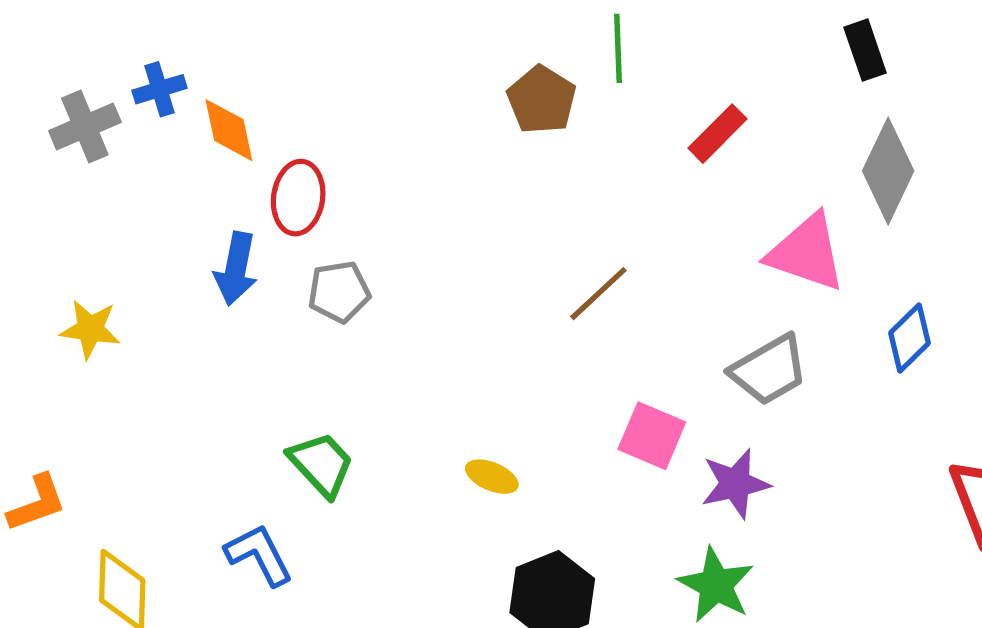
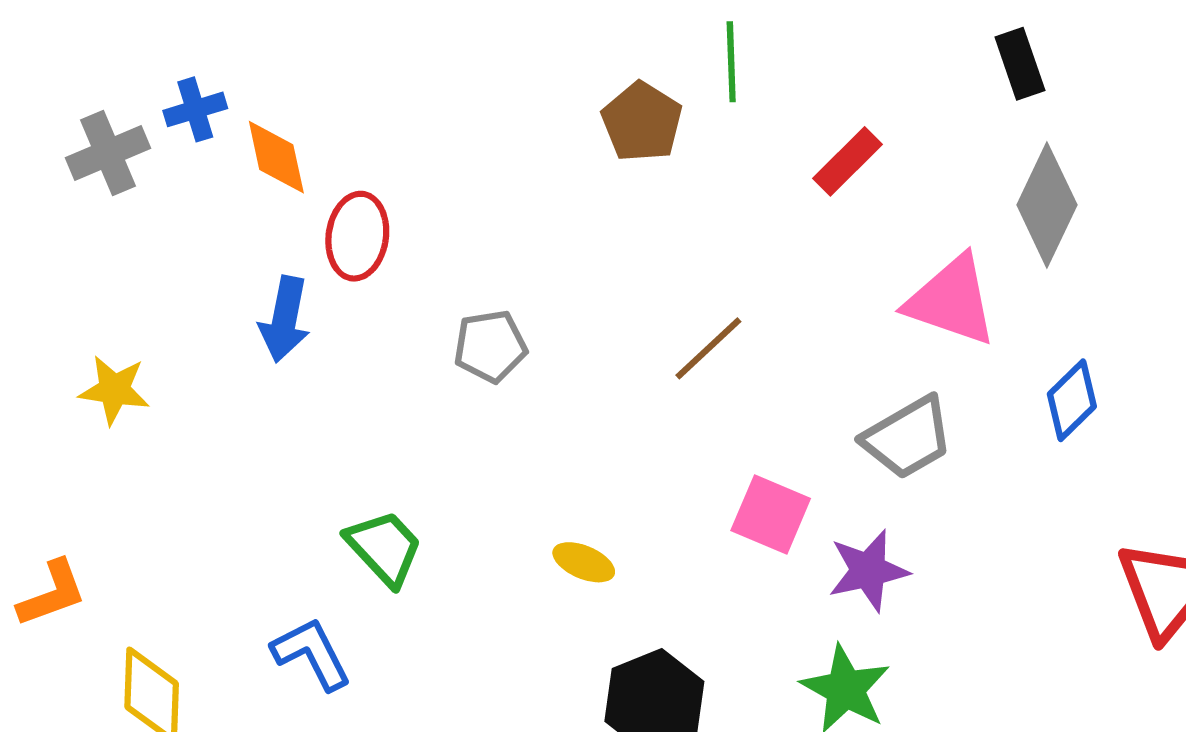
gray pentagon: (339, 292) -> (490, 346), moved

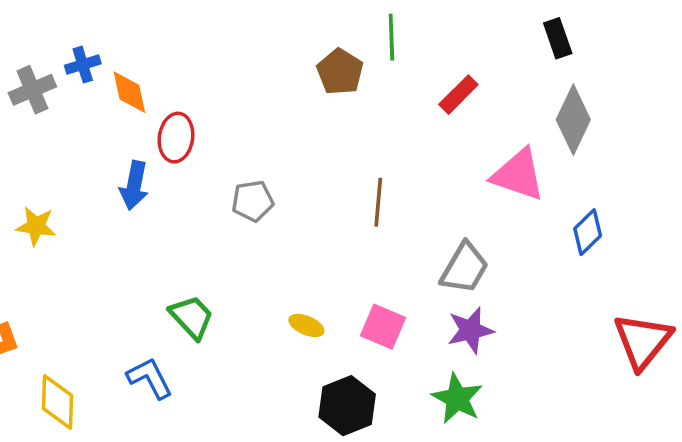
brown line: (708, 348) -> (378, 202), turned -42
gray trapezoid: (908, 438) -> (464, 268), moved, turned -30
pink square: (771, 515) -> (383, 327), moved

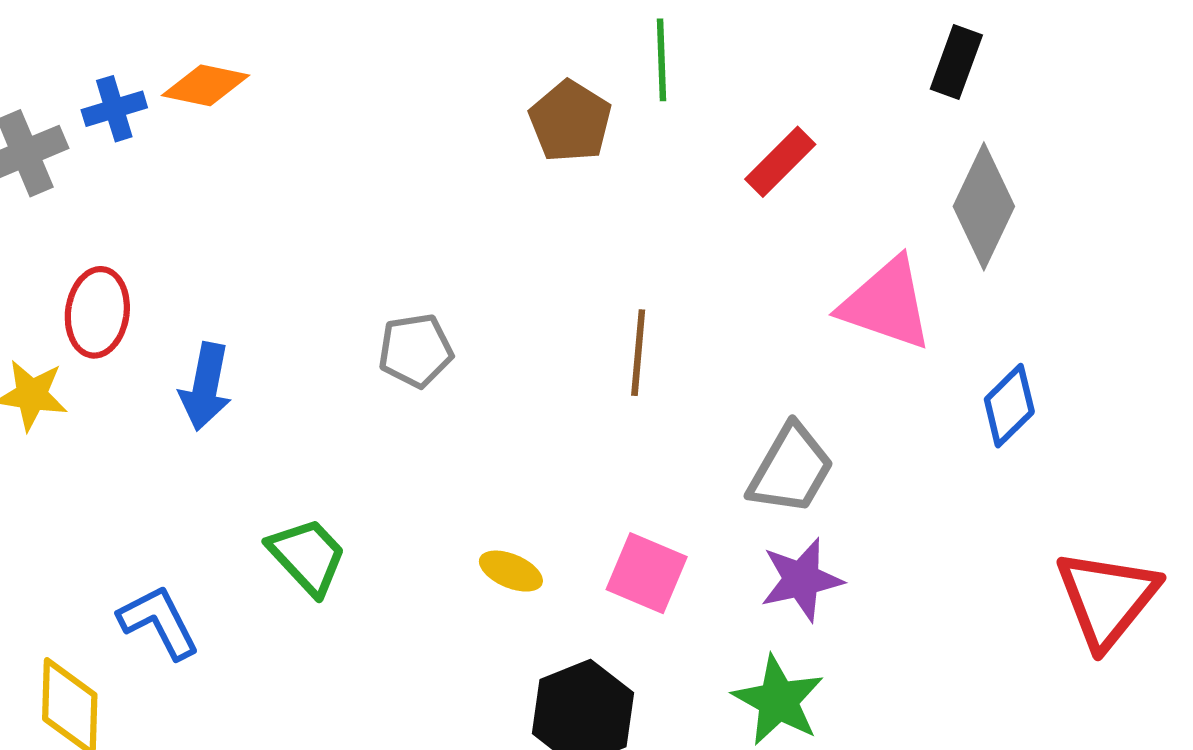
black rectangle: (558, 38) -> (956, 62), turned 39
orange diamond: (129, 92) -> (206, 85), moved, turned -66
red ellipse: (176, 138) -> (97, 312), moved
blue arrow: (134, 185) -> (206, 387), moved
blue L-shape: (150, 378) -> (159, 622), moved

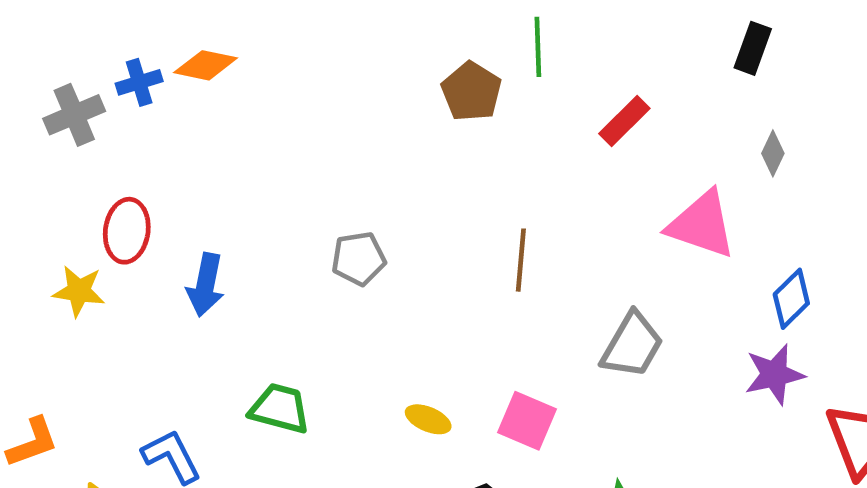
gray diamond: (984, 206) -> (773, 153), size x0.5
green trapezoid: (307, 556) -> (280, 408), turned -32
purple star: (801, 580) -> (774, 374), moved

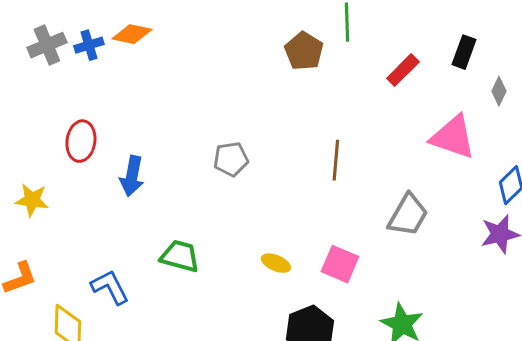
black rectangle: (753, 48) -> (464, 52), moved
gray cross: (74, 115) -> (47, 45), moved
yellow star: (79, 291) -> (32, 200), moved

